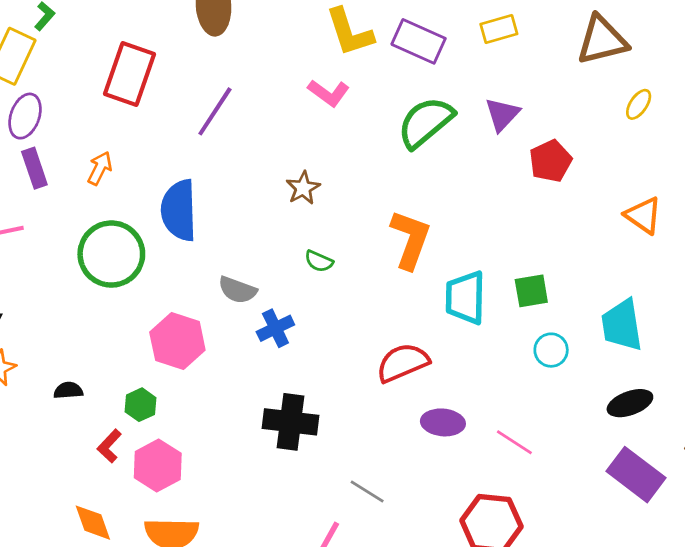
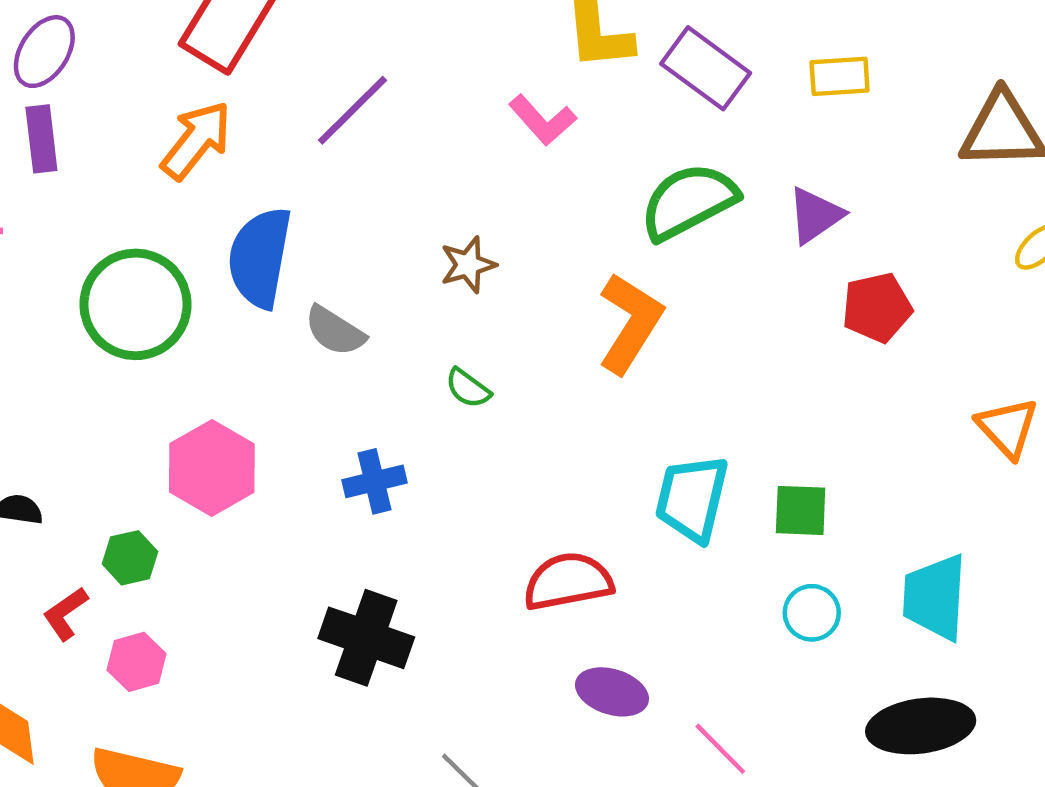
orange arrow: (100, 168) -> (196, 140), moved, size x1.5
orange L-shape: (410, 239) -> (630, 323), moved
gray semicircle: (237, 290) -> (335, 331), moved
black ellipse: (630, 403) -> (921, 726), size x1.4
pink hexagon: (158, 466) -> (137, 662), size x0.7

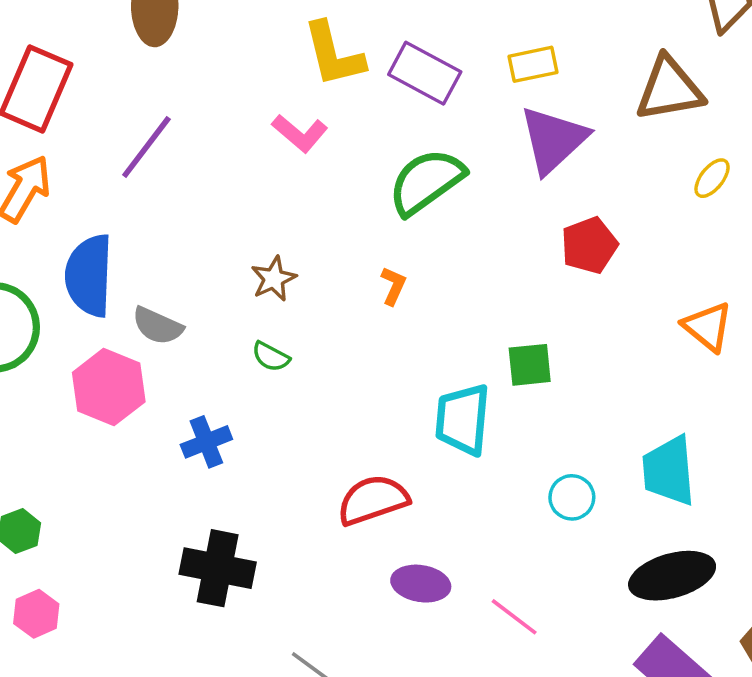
purple triangle: (815, 215) -> (553, 140), moved, size x1.5
brown star: (468, 265) -> (274, 279), moved
orange L-shape: (630, 323) -> (393, 286), size x0.5
pink hexagon: (212, 468) -> (109, 387), moved
green square: (801, 510) -> (530, 365), moved

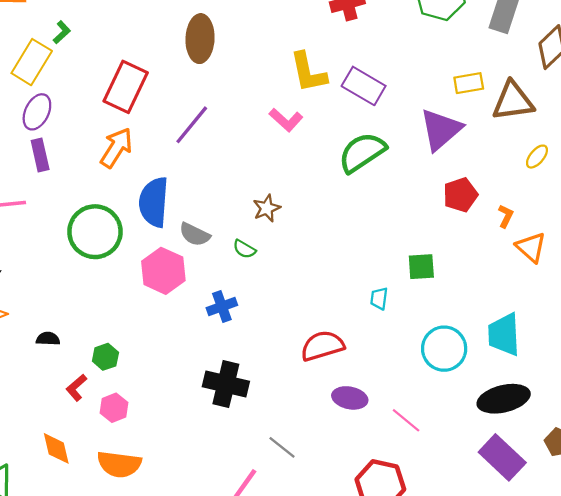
yellow rectangle: (533, 64) -> (469, 83), moved
orange L-shape: (393, 286) -> (506, 216), moved
green semicircle: (271, 357) -> (244, 249), moved
cyan trapezoid: (463, 419) -> (379, 298), size x0.5
cyan circle: (572, 497) -> (444, 349), size x1.6

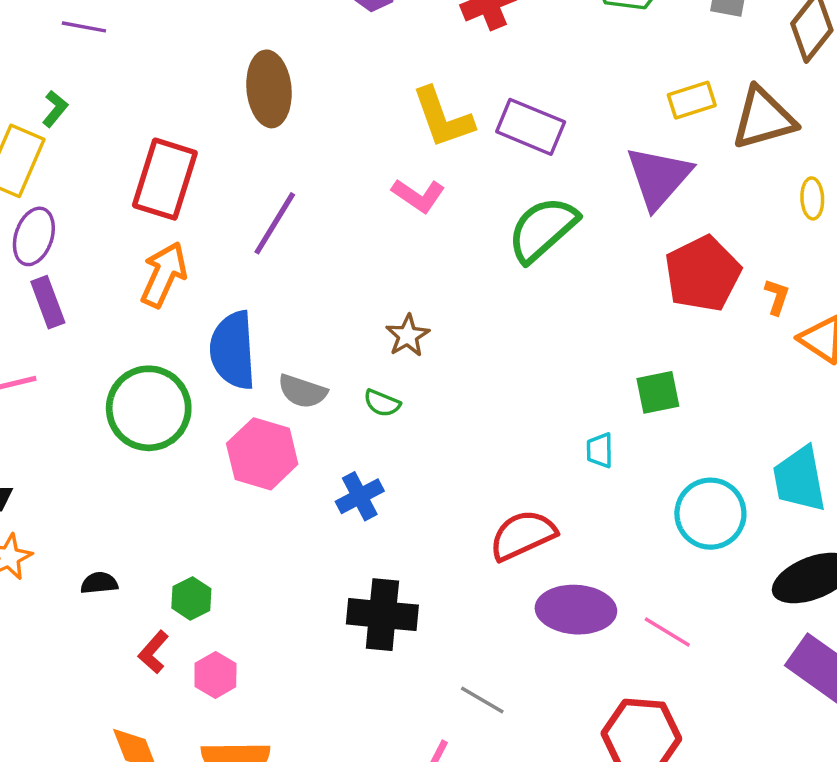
yellow ellipse: (537, 157) -> (812, 198), turned -35
red pentagon: (460, 195) -> (703, 274), size x1.4
purple ellipse: (350, 398) -> (576, 610), size x1.4

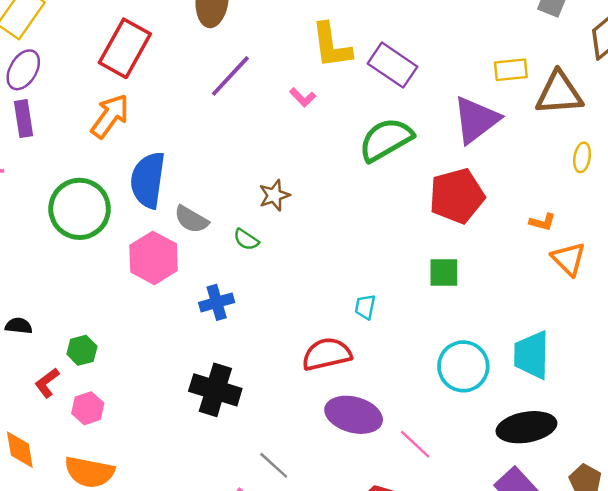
pink L-shape: (418, 196) -> (303, 97), size x0.7
purple line: (275, 223) -> (230, 76), moved
red pentagon: (703, 274) -> (457, 196), moved
orange L-shape: (777, 297) -> (542, 222), turned 75
cyan trapezoid: (600, 450) -> (365, 307), moved

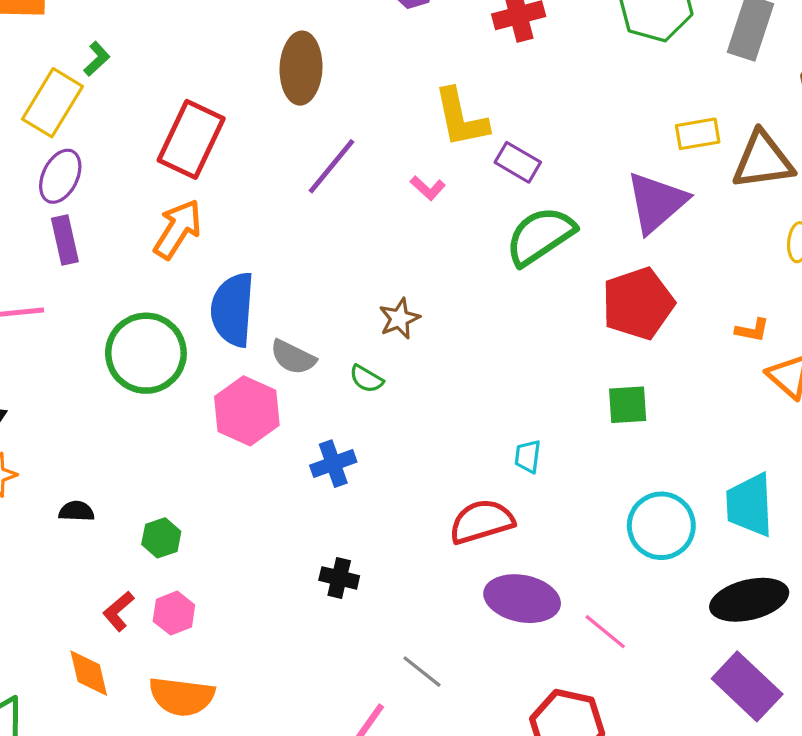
purple rectangle: (392, 65) -> (518, 162), moved, size x0.7
red L-shape: (47, 383) -> (118, 611), moved
black cross: (215, 390) -> (339, 578), size x0.6

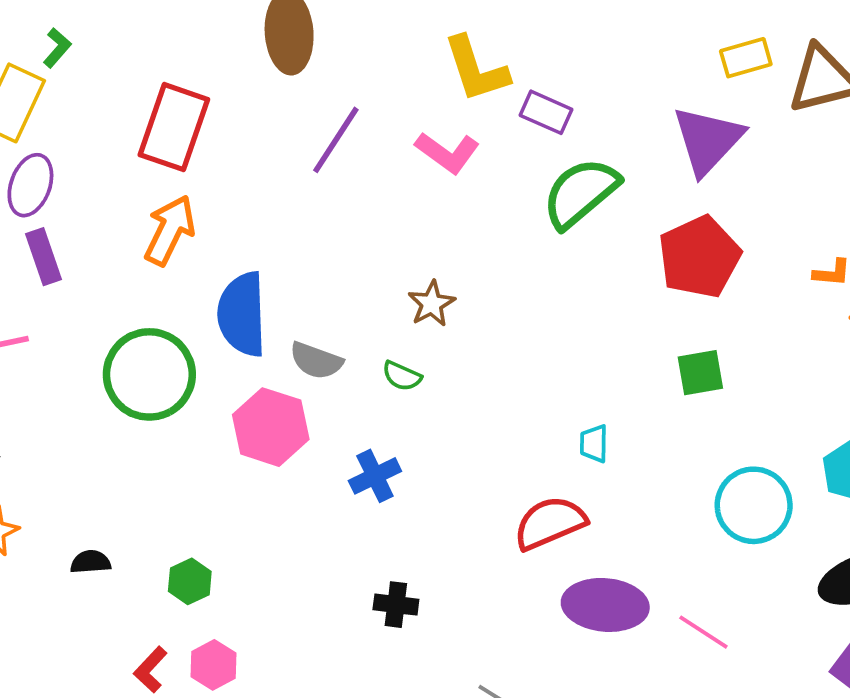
pink L-shape: (428, 188) -> (447, 153), size x1.6

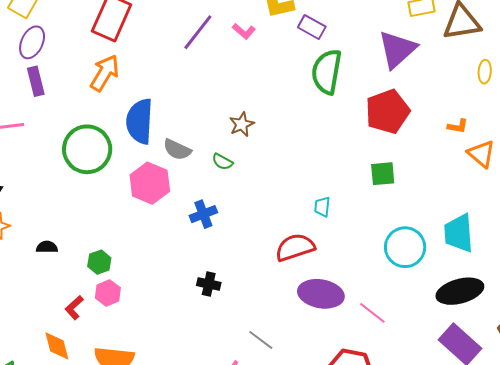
pink L-shape: (447, 153) -> (244, 31), moved, size x0.7
green semicircle: (581, 193) -> (327, 72), turned -45
pink hexagon: (214, 665) -> (108, 293), moved

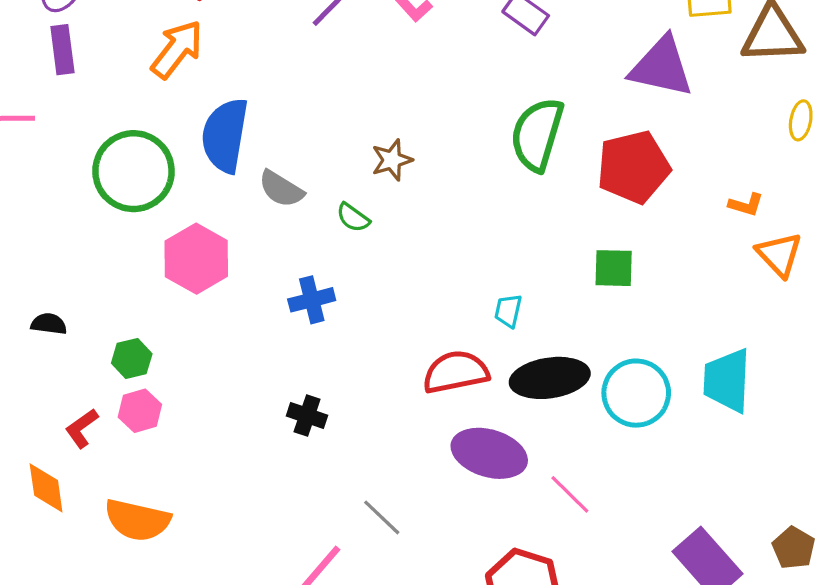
purple triangle: (397, 49) -> (662, 67), turned 48
green semicircle: (327, 72) -> (537, 134), moved
pink hexagon: (150, 183) -> (196, 259), moved
black ellipse: (460, 291) -> (550, 378), moved

